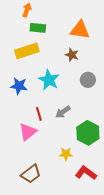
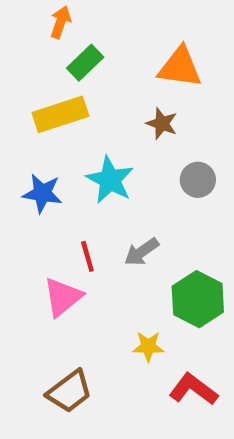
green rectangle: (38, 28) -> (85, 63), turned -49

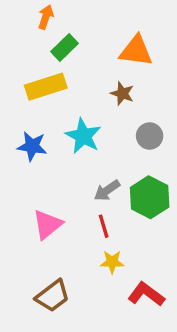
red line: (87, 256) -> (104, 226), moved
green hexagon: (198, 299) -> (150, 197), moved

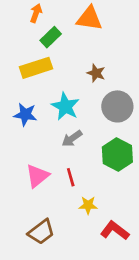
orange triangle: (136, 51) -> (89, 18), moved
gray circle: (150, 136) -> (117, 106), size x1.5
gray arrow: (107, 190) -> (72, 138), moved
red line: (104, 226) -> (71, 177), moved

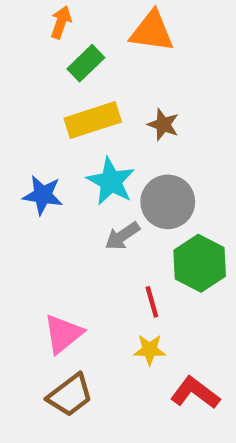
yellow rectangle: (36, 68) -> (93, 120), moved
gray circle: (117, 106) -> (168, 202), moved
pink triangle: (37, 176) -> (63, 334), moved
red line: (71, 177) -> (152, 302), moved

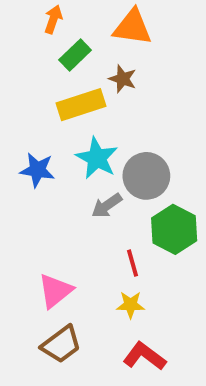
brown star: (163, 125) -> (123, 79), moved
red L-shape: (195, 393) -> (144, 356), moved

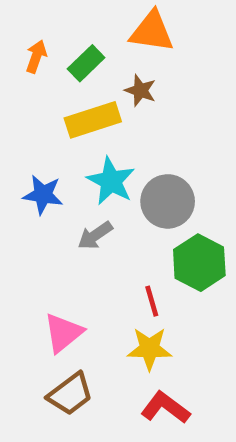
orange arrow: (53, 19) -> (36, 56), moved
gray arrow: (107, 206) -> (95, 235), moved
yellow star: (131, 305) -> (149, 349), size x1.4

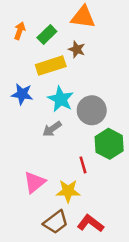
blue star: (43, 195) -> (22, 94), moved
yellow star: (149, 349) -> (68, 191), moved
brown trapezoid: (70, 394) -> (56, 222), moved

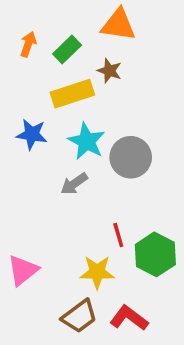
green hexagon: (109, 144) -> (155, 254), moved
pink triangle: (35, 182) -> (23, 270), moved

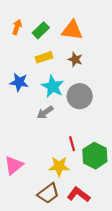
orange triangle: (118, 25) -> (72, 30), moved
brown star: (109, 71) -> (75, 59), moved
yellow rectangle: (72, 94) -> (44, 57), size x0.7

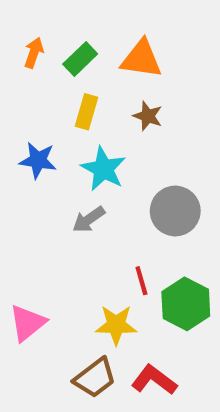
yellow rectangle: (44, 57) -> (87, 112), turned -56
gray circle: (80, 96) -> (175, 211), moved

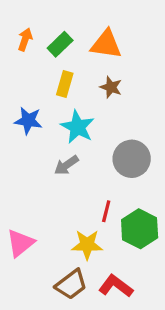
red line: (141, 281) -> (106, 211), turned 30

